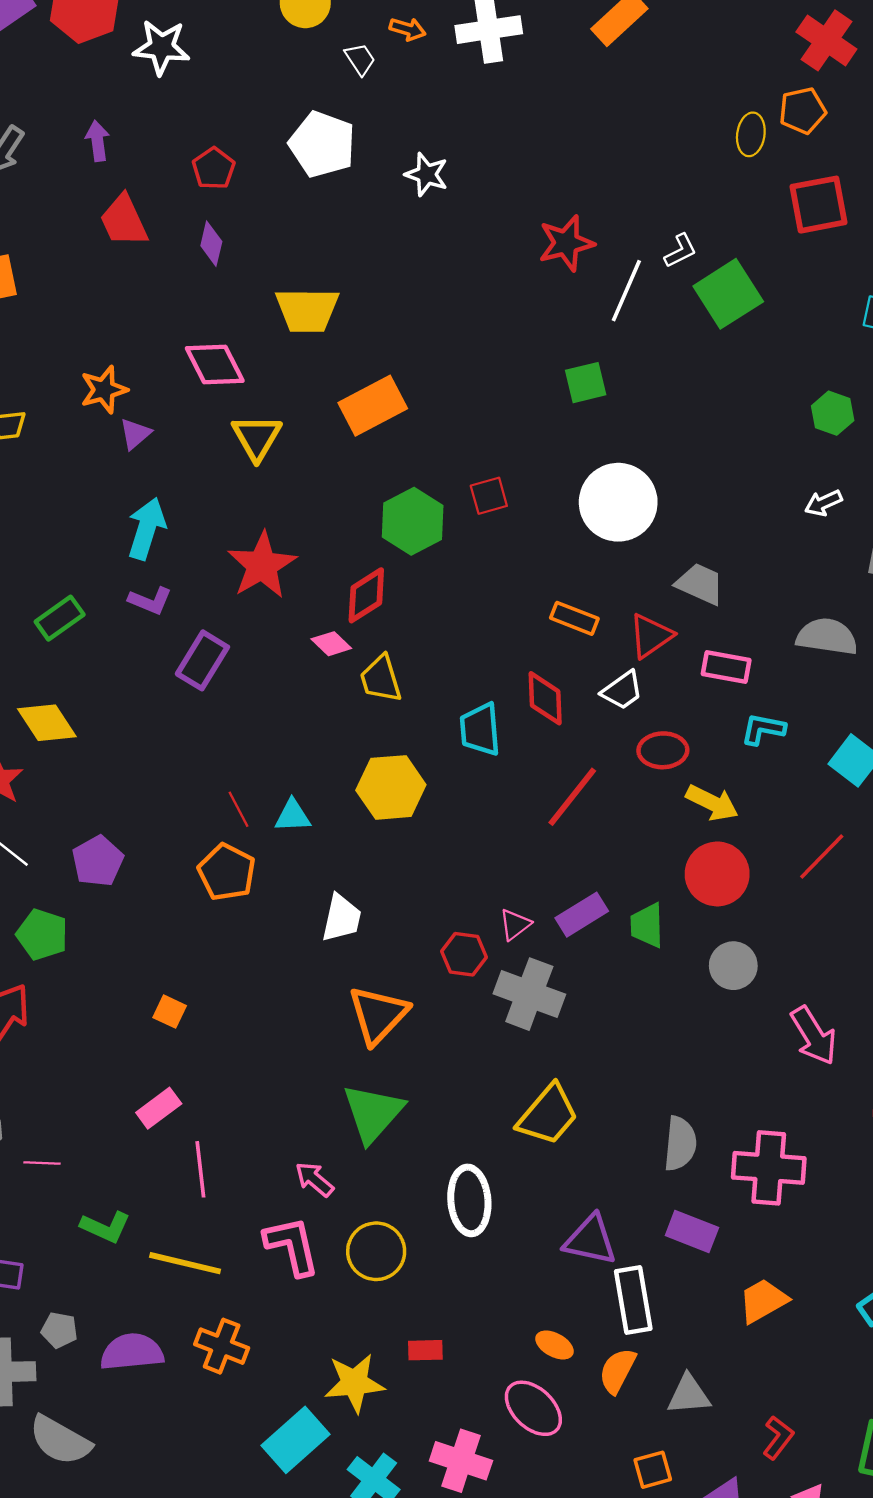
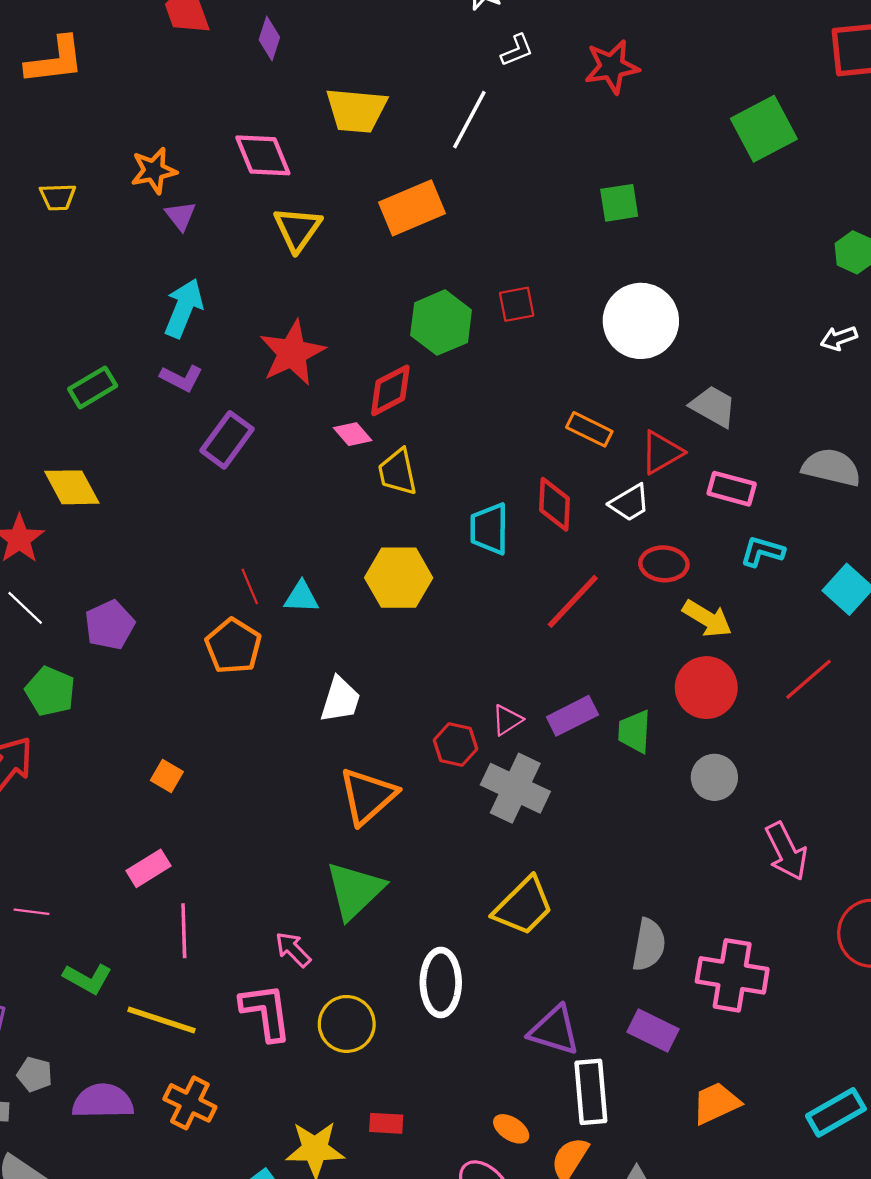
white L-shape: (680, 251) -> (517, 50), moved
white line: (626, 291) -> (469, 120), moved
purple triangle: (135, 434) -> (181, 216), turned -32

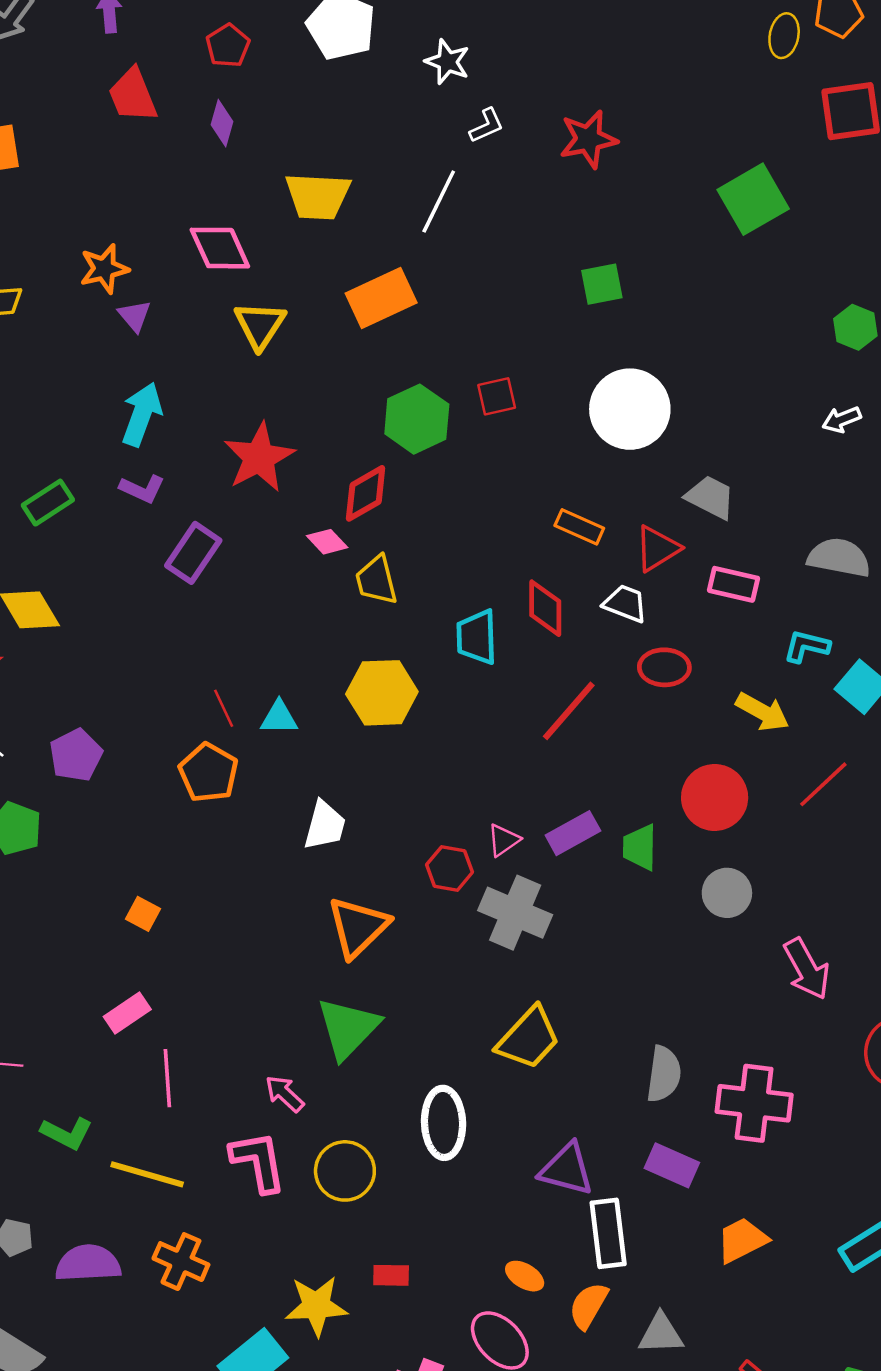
white trapezoid: (630, 503) -> (625, 604), turned -126
cyan L-shape: (762, 551) -> (807, 646), moved
yellow arrow: (707, 619) -> (762, 712), moved

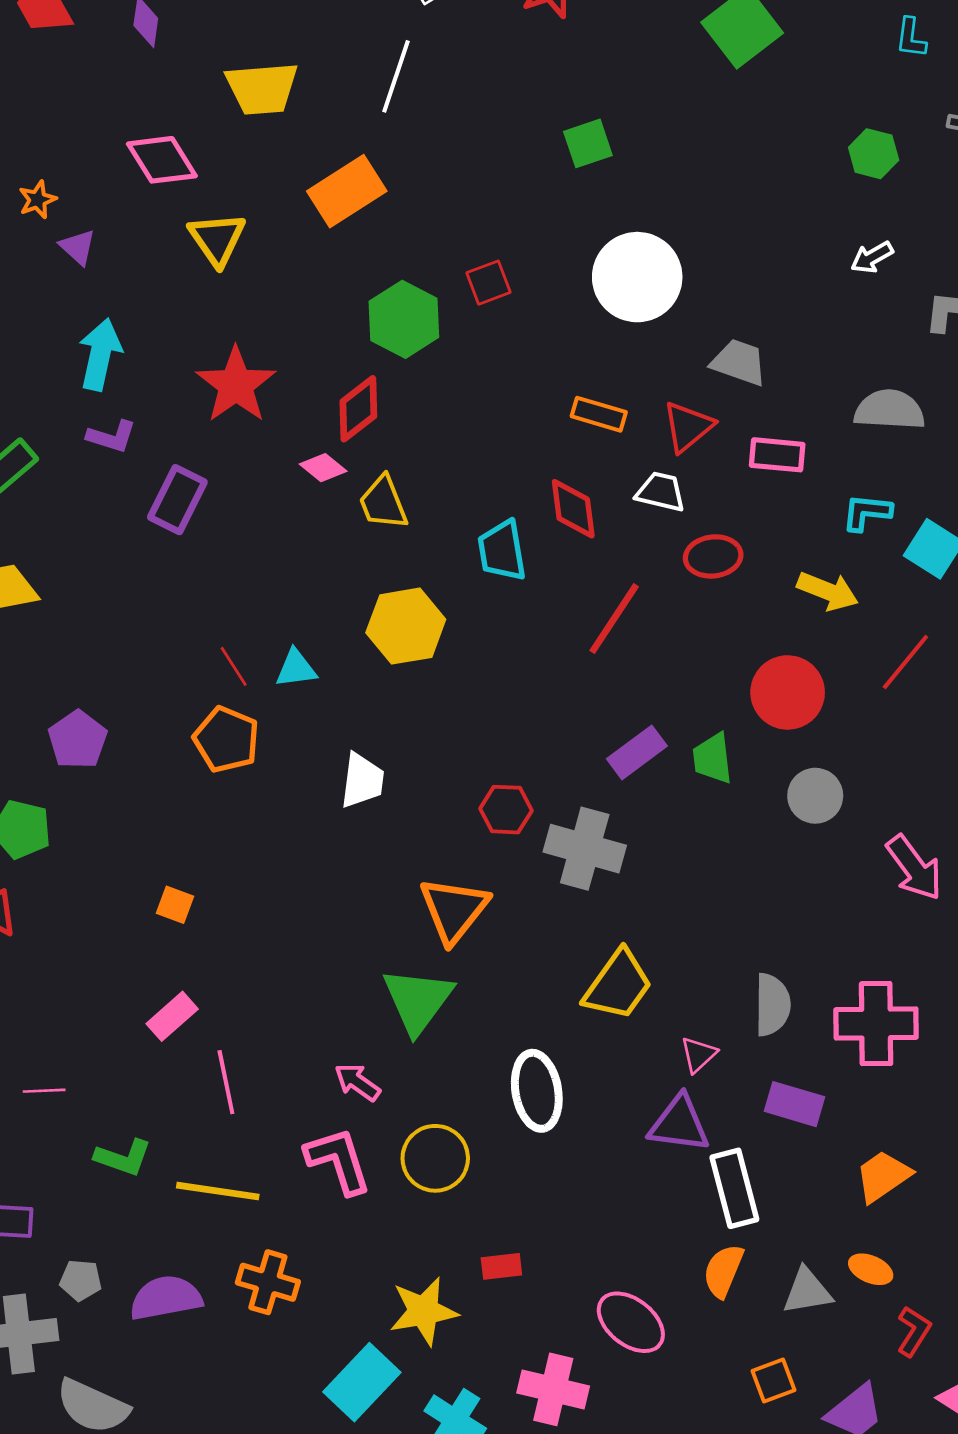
orange star: (104, 269) -> (37, 200), size x0.7
pink triangle: (504, 840) -> (698, 1055), moved
orange triangle: (358, 927) -> (454, 910), moved
orange ellipse: (525, 1276) -> (871, 1269), moved

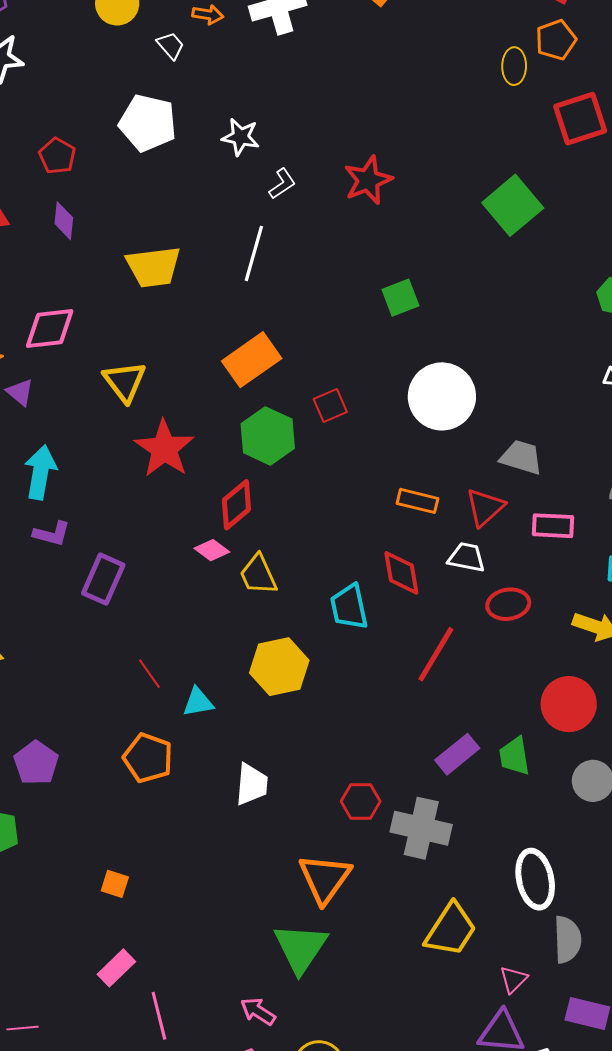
pink diamond: (162, 160) -> (50, 329), moved, turned -62
orange rectangle: (347, 191) -> (252, 360), moved
red star: (236, 385) -> (164, 449), moved
red line: (234, 666) -> (149, 674), moved
white ellipse: (537, 1091) -> (535, 879), moved

